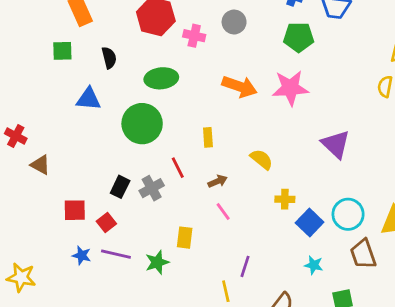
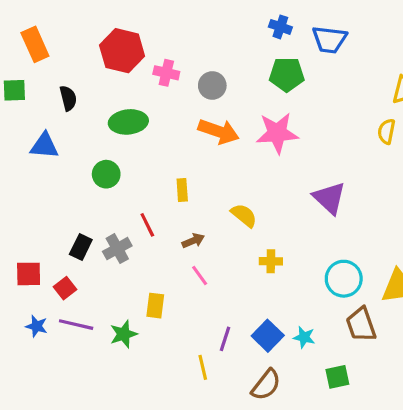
gray circle: (234, 22) -> (212, 86), moved
green circle: (142, 124) -> (106, 174), size x0.6
blue square: (310, 222) -> (268, 336), moved

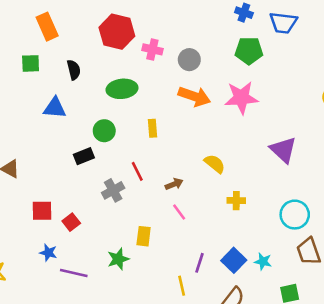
yellow rectangle: (182, 190) -> (152, 128), moved
black rectangle: (81, 247) -> (84, 156), moved, turned 42
purple line: (76, 325) -> (74, 273), moved

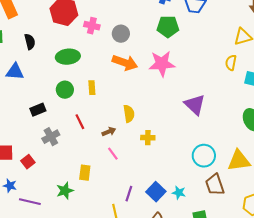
green circle: (104, 131) -> (65, 90), moved
yellow semicircle: (215, 164) -> (129, 114), moved, turned 42
gray cross: (113, 190) -> (51, 137), moved
yellow cross: (236, 201) -> (148, 138), moved

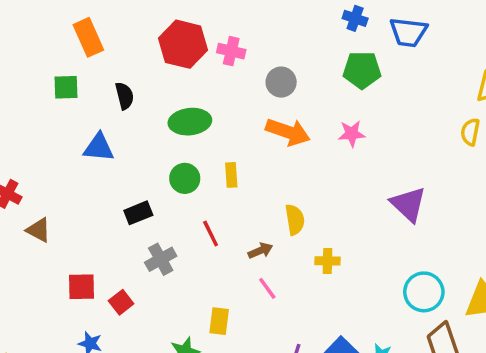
pink cross: (92, 26) -> (231, 51), moved
pink star: (162, 64) -> (352, 134), size x0.6

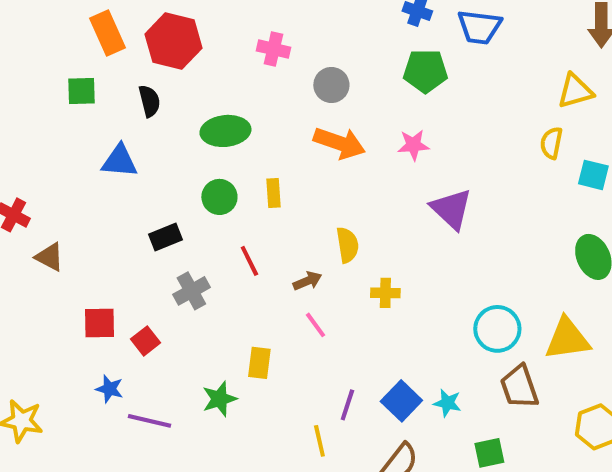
red hexagon: (183, 44) -> (173, 41), moved
purple triangle: (408, 204) -> (451, 209), moved

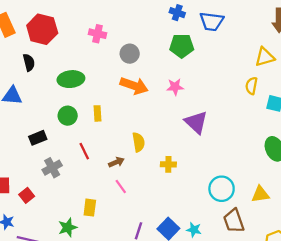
yellow cross: (385, 293) -> (168, 164), moved
yellow triangle: (567, 339) -> (260, 194), size x0.7

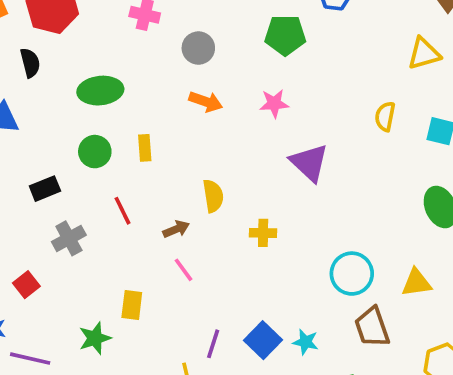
orange arrow: (134, 86) -> (206, 102), size x0.7
yellow semicircle: (251, 86) -> (385, 116), moved

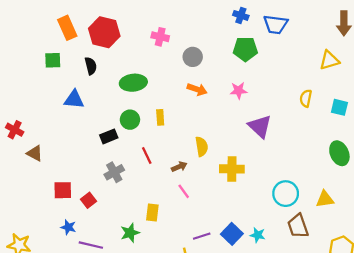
black rectangle: (45, 189) -> (109, 136), moved
yellow cross: (263, 233) -> (232, 169), size x1.5
purple line: (213, 344) -> (202, 236), turned 54

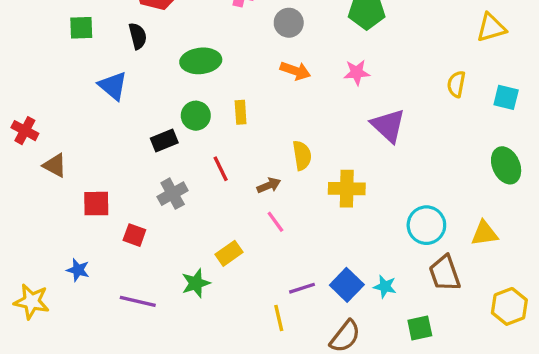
blue triangle: (74, 99) -> (113, 86), turned 35
red square: (63, 190) -> (96, 204), moved
red square: (89, 200) -> (134, 235), turned -32
yellow rectangle: (152, 213) -> (229, 253), turned 48
blue star: (68, 227) -> (78, 270), moved

